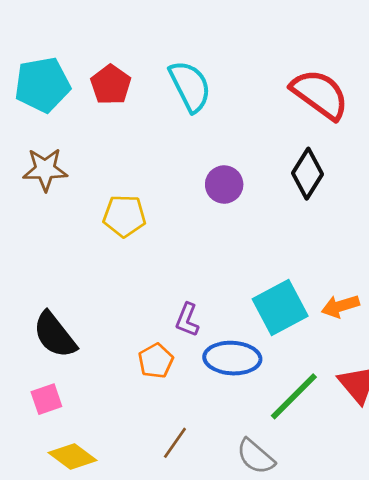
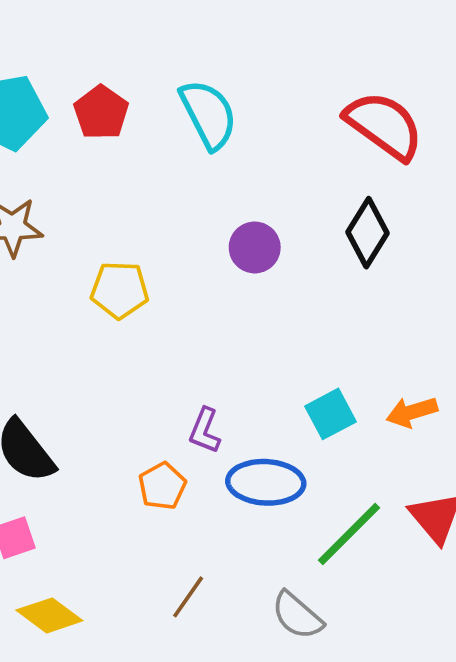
cyan square: (280, 308) -> (330, 414), size x0.7

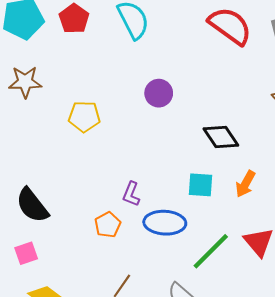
black diamond: (367, 233) -> (221, 137), moved, turned -66
orange arrow: (412, 412) -> (245, 184), turned -44
cyan square: (330, 414) -> (201, 185), turned 32

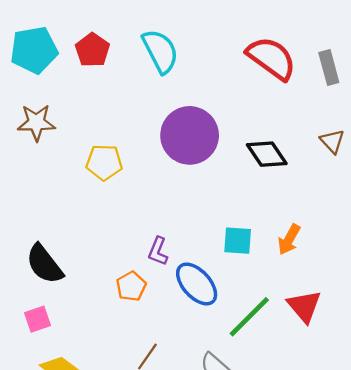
purple circle: (159, 93) -> (190, 135), size x1.8
black diamond: (221, 137) -> (267, 154), moved
blue ellipse: (165, 223) -> (197, 284), turned 45

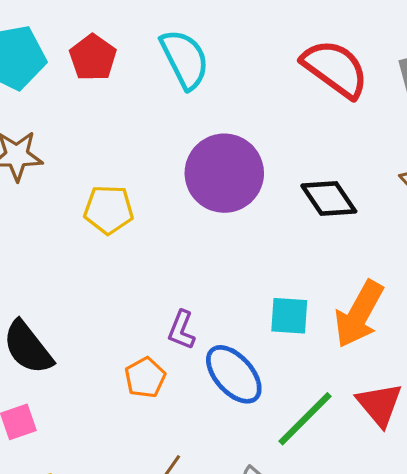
orange arrow: (289, 240) -> (359, 314), size x1.6

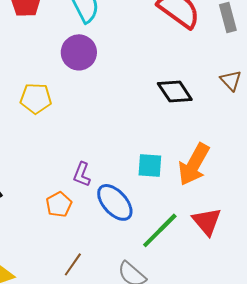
purple circle: (224, 173) -> (79, 52), moved, size x0.7

